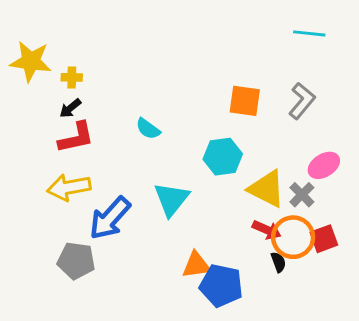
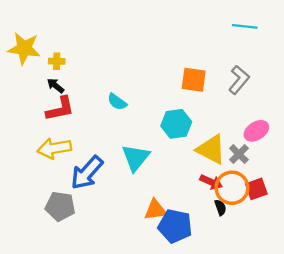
black arrow: (70, 108) -> (55, 86), turned 78

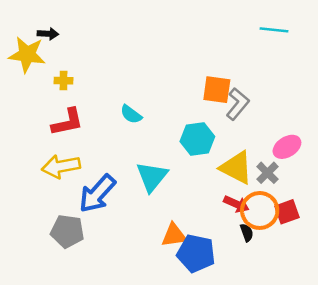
yellow cross: (57, 61) -> (64, 81), moved
gray L-shape: (239, 80) -> (238, 104), moved
black arrow: (55, 86) -> (48, 34), moved, turned 144

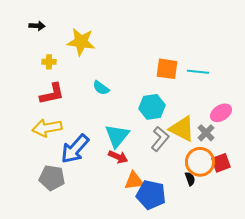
cyan line: (274, 30) -> (198, 72), moved
yellow star: (27, 55) -> (81, 42), moved
gray L-shape: (238, 104) -> (160, 139), moved
red arrow: (236, 204) -> (118, 157), moved

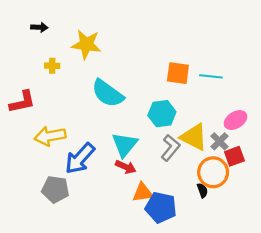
cyan semicircle: (101, 88) -> (108, 93), size x1.8
red L-shape: (52, 94) -> (22, 102), moved
red square: (221, 163) -> (234, 156), moved

